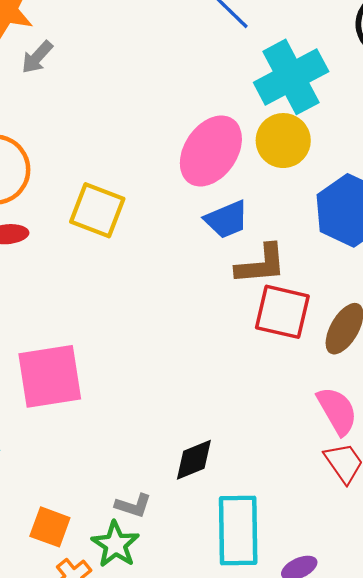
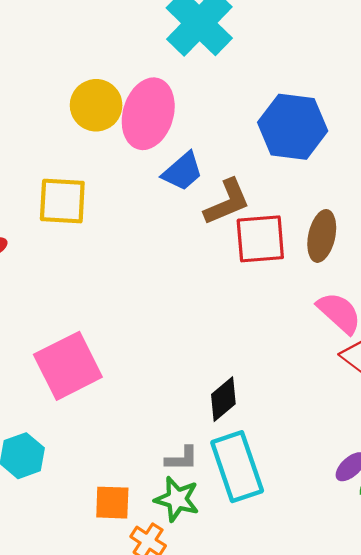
yellow circle: (283, 141) -> (96, 105), moved
cyan rectangle: (238, 530) -> (237, 467), moved

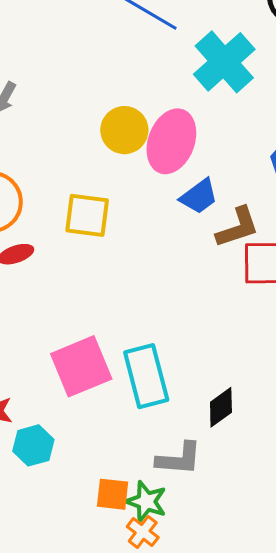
gray L-shape: (182, 459) -> (179, 459), size x1.5
cyan rectangle: (237, 467) -> (146, 376), moved
green star: (177, 499) -> (146, 502), moved

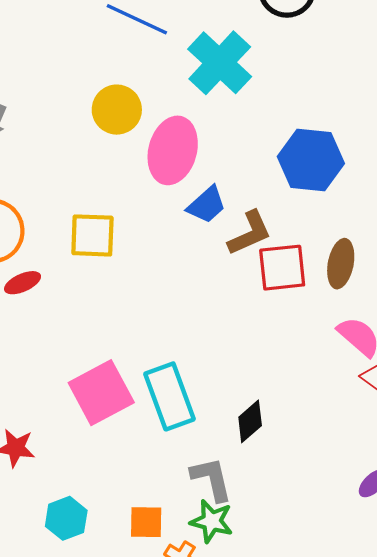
yellow circle: (124, 130) -> (117, 110), moved
cyan hexagon: (33, 445) -> (66, 518), moved
gray L-shape: (179, 459) -> (212, 479), turned -102
green star: (146, 502) -> (212, 521), moved

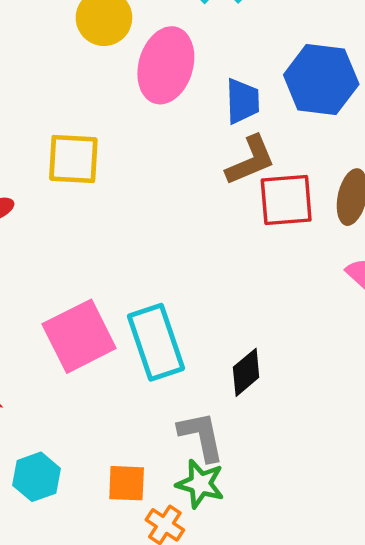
blue trapezoid: (207, 205) -> (243, 101), moved, turned -51

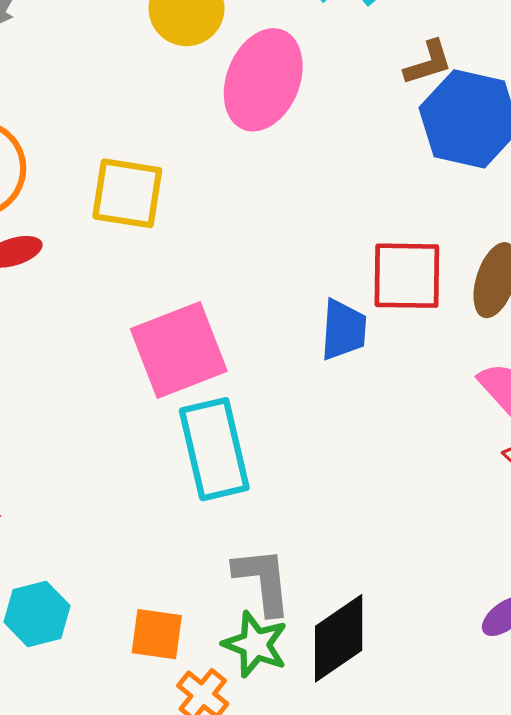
blue trapezoid: (243, 101) -> (344, 330), moved
brown L-shape: (250, 160) -> (428, 63), moved, size x0.7
pink square: (79, 336) -> (179, 350), moved
black diamond: (246, 372) -> (339, 638), moved, size x1.4

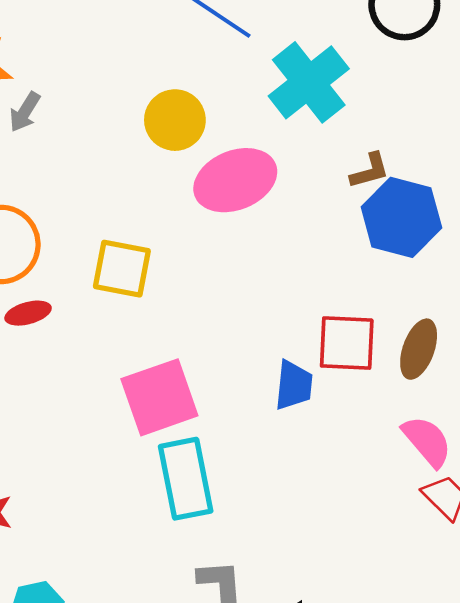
pink ellipse: (263, 80) -> (235, 180), turned 44

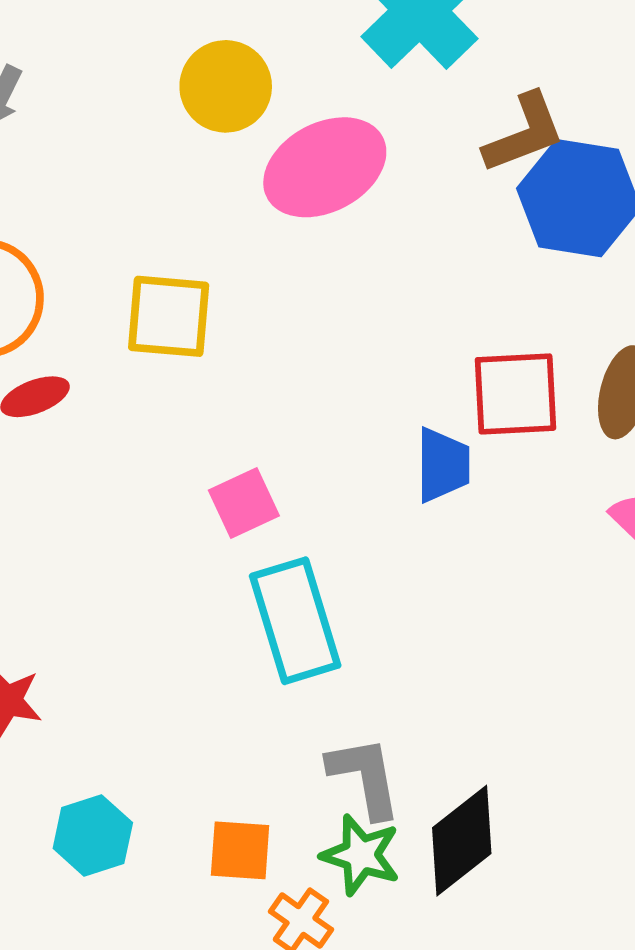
brown L-shape: (370, 171) -> (524, 133), size x1.4
pink square: (159, 397) -> (244, 503), size x0.6

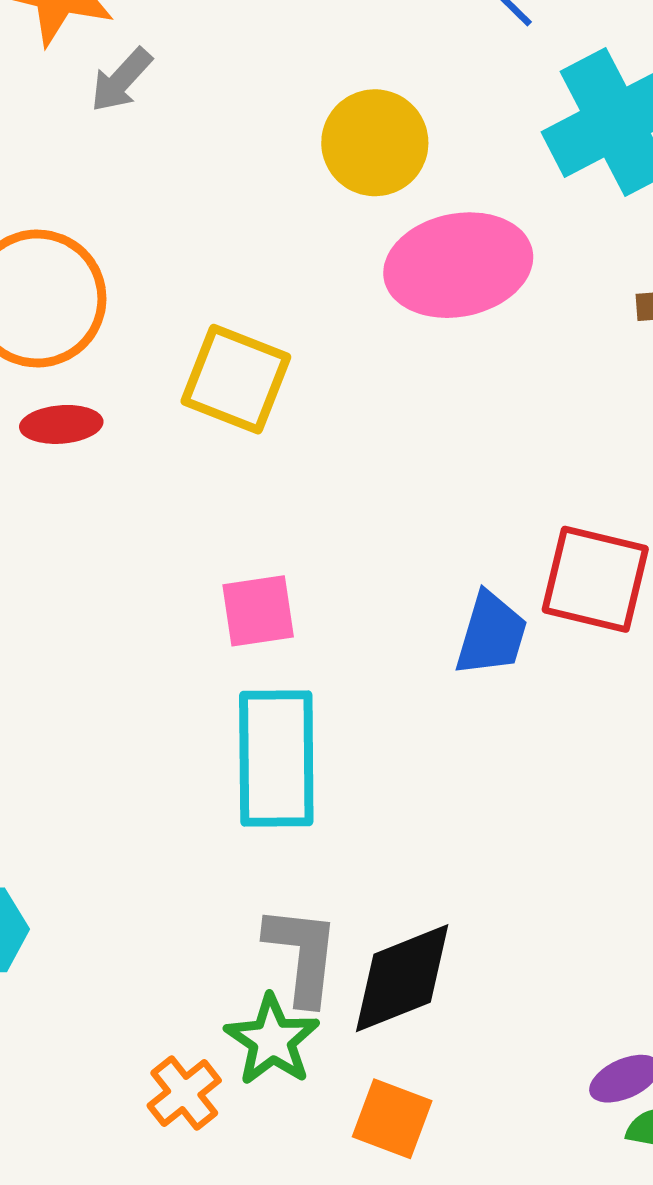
black diamond: (462, 841) -> (402, 978), moved
orange square: (240, 850) -> (392, 1119), moved

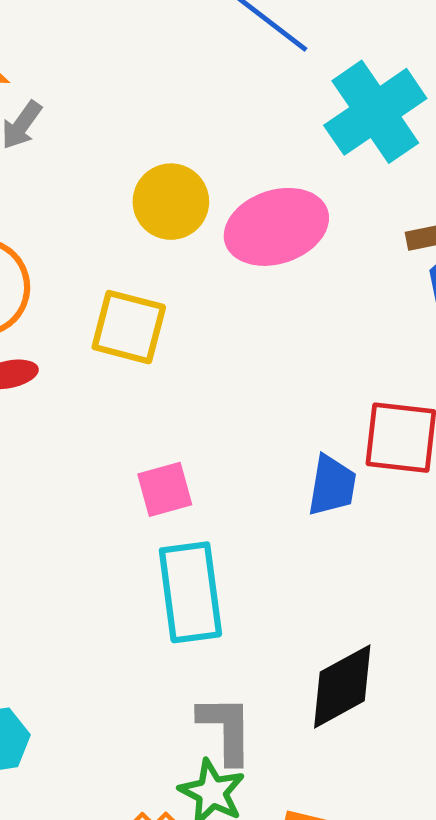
yellow circle: (375, 143) -> (171, 202), moved
black diamond: (402, 978) -> (342, 686), moved

